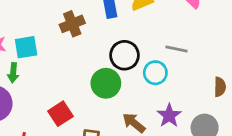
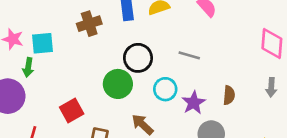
cyan circle: (155, 73) -> (165, 89), moved
purple star: (169, 115) -> (194, 103), moved

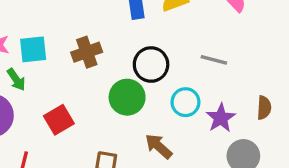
brown cross: (89, 24) -> (87, 52), moved
green arrow: (28, 67) -> (16, 79), turned -42
red square: (72, 111) -> (59, 120), moved

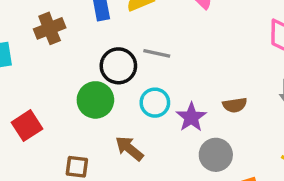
brown cross: (87, 52) -> (50, 28), moved
gray line: (214, 60) -> (157, 53), moved
brown semicircle: (264, 108) -> (235, 105), turned 80

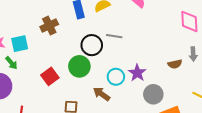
cyan circle: (155, 103) -> (116, 77), moved
brown semicircle: (235, 105) -> (175, 64), moved
red square: (27, 126) -> (50, 76), moved

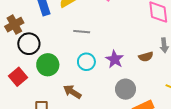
black circle: (92, 45) -> (29, 44), moved
purple star: (137, 73) -> (115, 59), moved
cyan circle: (116, 77) -> (86, 62), moved

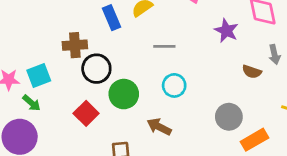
brown cross: (14, 25) -> (75, 45), turned 30
brown semicircle: (146, 57) -> (252, 72), turned 40
purple star: (115, 59) -> (226, 31), moved

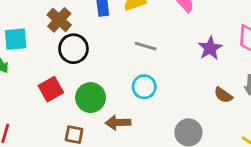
brown cross: (75, 45) -> (59, 20), turned 30
green circle: (124, 94) -> (91, 98), moved
brown arrow: (159, 127) -> (118, 123), turned -45

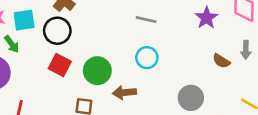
black circle: (73, 49) -> (57, 31), moved
red square: (51, 89) -> (60, 65), turned -30

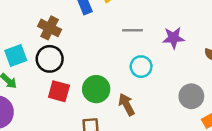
purple star: (206, 18) -> (174, 38), moved, turned -30
brown arrow: (124, 93) -> (127, 105), turned 80

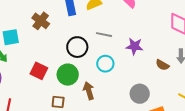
black circle: (50, 59) -> (77, 47), moved

